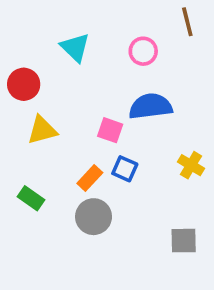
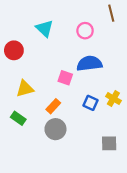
yellow triangle: (42, 130) -> (25, 89), moved
blue square: (125, 169) -> (90, 103), moved

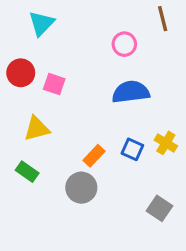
cyan triangle: (45, 28) -> (41, 23), moved, turned 30
pink square: (65, 78) -> (54, 84), moved
orange rectangle: (53, 106) -> (94, 156), moved
gray square: (109, 143) -> (159, 208), turned 35

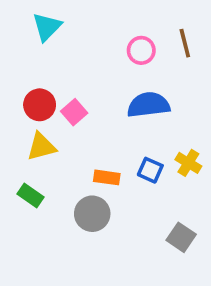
brown line: (163, 19) -> (185, 43), moved
red circle: (21, 73) -> (40, 105), moved
pink square: (54, 84) -> (74, 112), moved, turned 30
orange rectangle: (94, 156) -> (107, 177), turned 55

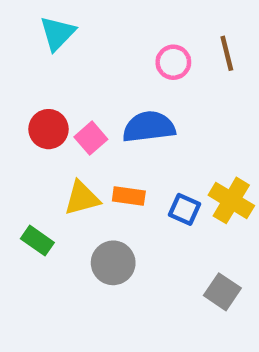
blue semicircle: (148, 105) -> (149, 127), moved
yellow triangle: (41, 147) -> (82, 198), moved
yellow cross: (188, 163) -> (231, 200), size x1.4
orange rectangle: (107, 177) -> (129, 196), moved

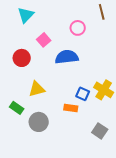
brown line: (227, 53) -> (102, 12), moved
pink square: (91, 138) -> (44, 40), moved
orange rectangle: (129, 196) -> (71, 108), moved
gray circle: (113, 263) -> (39, 122), moved

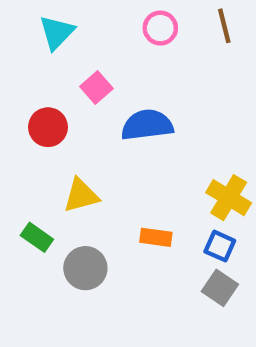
pink circle: (78, 28) -> (160, 28), moved
blue square: (83, 94) -> (220, 246), moved

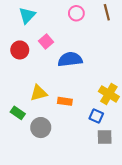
red circle: (48, 127) -> (20, 50), moved
orange rectangle: (156, 237) -> (65, 101), moved
blue square: (220, 246) -> (96, 116), moved
gray square: (220, 288) -> (105, 137), turned -35

